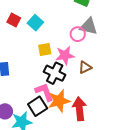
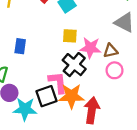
pink circle: (78, 34) -> (115, 70), moved
brown triangle: (85, 67) -> (111, 51), moved

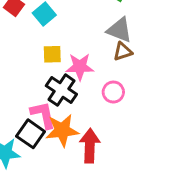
brown triangle: (111, 51) -> (123, 52), moved
black square: (46, 96) -> (31, 134), turned -30

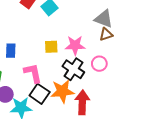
yellow square: (52, 54) -> (51, 47), moved
black cross: (61, 90) -> (73, 69), moved
pink L-shape: (43, 115) -> (33, 73), moved

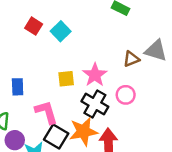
gray triangle: (104, 19) -> (156, 51), moved
pink star: (75, 45) -> (95, 75), turned -30

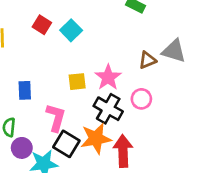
pink L-shape: (46, 112) -> (56, 118), turned 32

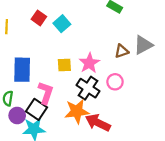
gray triangle: (174, 51) -> (143, 45), turned -48
blue rectangle: (25, 90) -> (22, 70), size x1.6
black square: (66, 144) -> (37, 109), moved
red arrow: (123, 151) -> (98, 123), turned -65

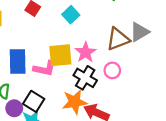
cyan square: (62, 24) -> (71, 15), moved
brown triangle: (122, 51) -> (118, 39), size x1.6
yellow square: (64, 65) -> (60, 55), size x1.6
pink L-shape: (46, 93) -> (45, 69), moved, turned 85

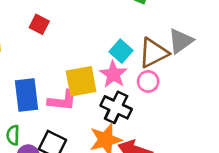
cyan square: (71, 15) -> (121, 51), moved
pink circle: (112, 70) -> (148, 81), moved

